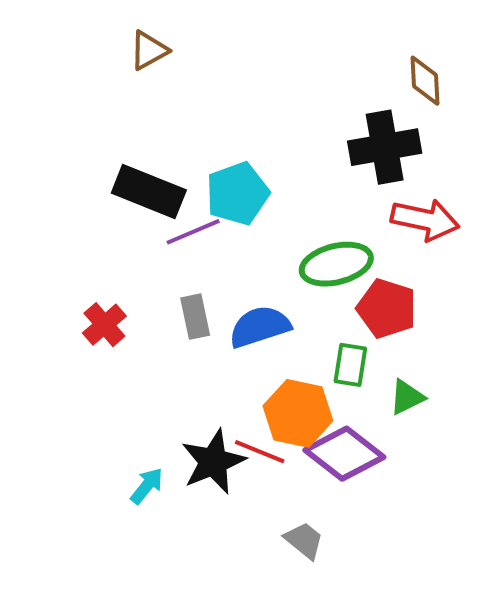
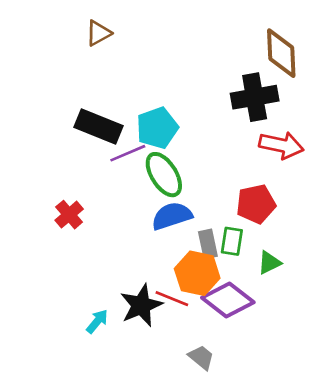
brown diamond: (425, 81) -> (281, 53), size x1.5
green ellipse: (336, 264) -> (164, 175), moved, turned 72
red pentagon: (387, 308) -> (256, 204), turned -30
gray rectangle: (195, 317) -> (208, 244), moved

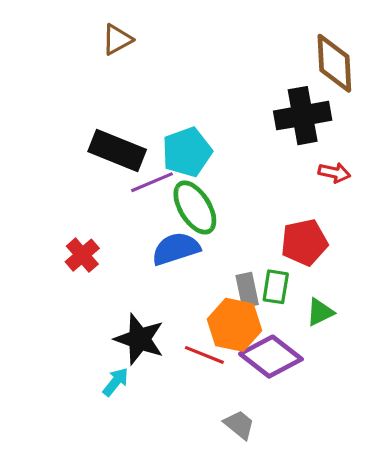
red arrow: (281, 145) -> (334, 173), size x0.6
blue semicircle: (172, 216) -> (176, 249), moved
black star: (141, 305) -> (139, 339), moved, turned -30

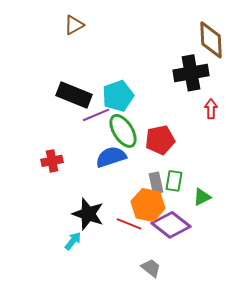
red arrow: (334, 173) -> (211, 109), turned -102
red pentagon: (304, 242) -> (160, 140), moved
red cross: (82, 255) -> (52, 161), turned 30

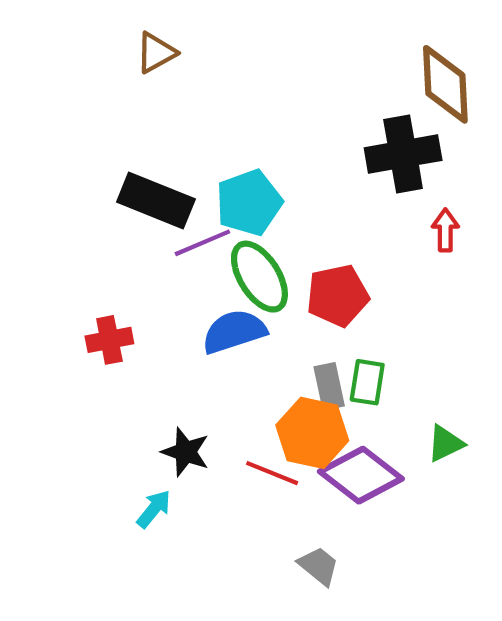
green triangle: (202, 197) -> (445, 443), moved
black star: (88, 214) -> (186, 452), size x0.7

